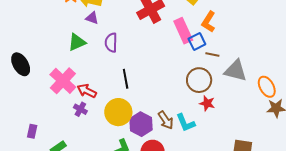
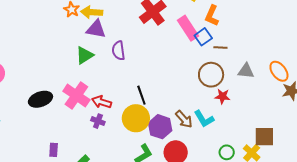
purple triangle: (92, 18) -> (96, 29), size x1.5
black ellipse: (21, 64) -> (40, 99), moved, turned -70
gray triangle: (236, 71) -> (246, 71), moved, size x0.7
black line: (126, 79) -> (141, 95), moved

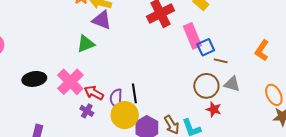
orange L-shape: (212, 16) -> (262, 50), moved
purple semicircle: (118, 51) -> (116, 98), moved
gray triangle: (246, 71) -> (232, 84), moved

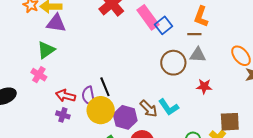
orange L-shape: (262, 50) -> (201, 17), moved
brown line: (221, 61) -> (194, 34), moved
pink cross: (70, 82) -> (39, 75), moved, size x0.6
red star: (214, 109) -> (204, 87), moved

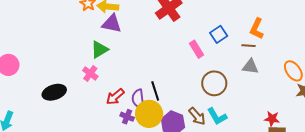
pink rectangle: (148, 17) -> (196, 49), moved, size x0.7
brown circle: (173, 63) -> (214, 83), moved
red star: (204, 87) -> (272, 119), moved
red arrow: (65, 96) -> (115, 97), turned -60
purple cross: (63, 115) -> (127, 117), moved

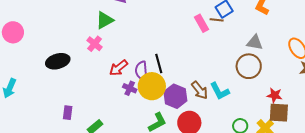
brown line: (249, 46) -> (217, 20), moved
brown circle: (214, 83) -> (249, 66), moved

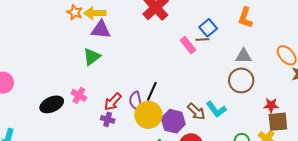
pink cross: (95, 44) -> (79, 95), moved
black line: (159, 63) -> (152, 91), turned 48
purple cross: (130, 88) -> (108, 119), moved

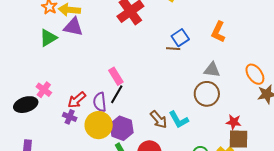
pink rectangle: (188, 45) -> (116, 76), moved
green triangle: (92, 57) -> (48, 38), moved
black ellipse: (52, 104) -> (26, 105), moved
yellow circle: (148, 115) -> (99, 125), moved
purple hexagon: (173, 121) -> (122, 128), moved

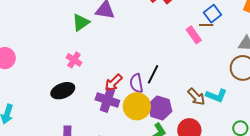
pink rectangle: (116, 76) -> (194, 35), moved
pink cross: (44, 90) -> (74, 60), moved
purple cross: (70, 117) -> (107, 100), size x1.6
cyan L-shape: (179, 120) -> (216, 96), turned -35

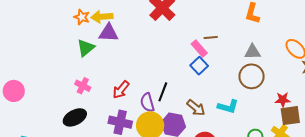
blue square: (212, 14) -> (199, 66), moved
red arrow: (113, 83) -> (121, 90), moved
brown arrow: (196, 97) -> (196, 108), moved

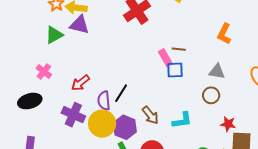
blue square: (199, 66) -> (175, 70), moved, turned 30
brown circle: (252, 76) -> (211, 95), size x0.7
red star: (283, 100) -> (228, 124), moved
cyan L-shape: (228, 107) -> (182, 120), turned -35

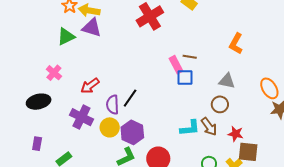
brown arrow: (150, 115) -> (209, 127), moved
yellow circle: (102, 124) -> (110, 127), size x0.7

